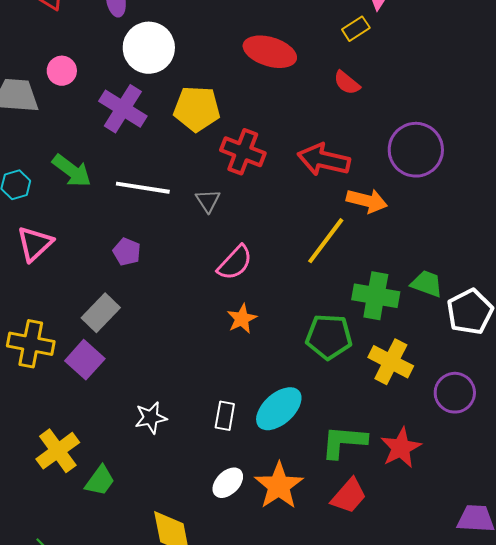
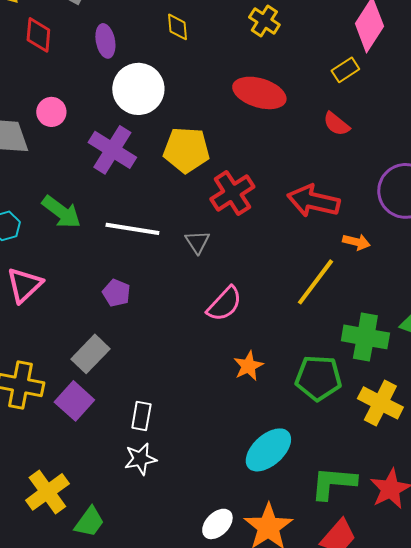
red cross: (243, 152) -> (232, 193), turned 36
orange arrow: (367, 201) -> (356, 242), size x0.7
orange star: (242, 319) -> (248, 366), moved
white rectangle: (225, 416) -> (141, 416), moved

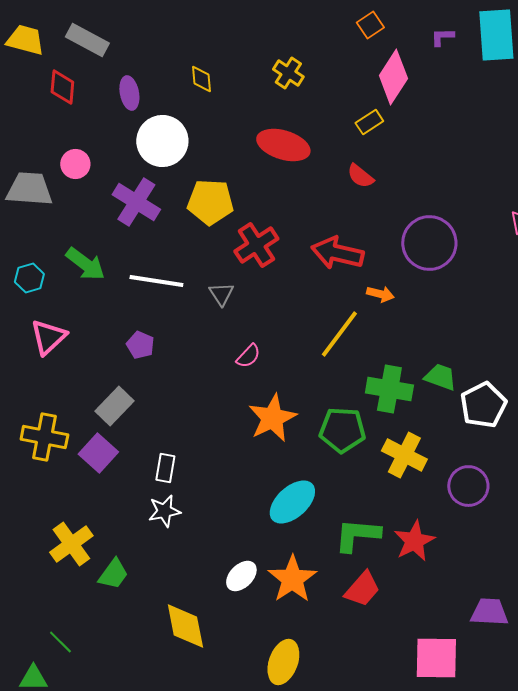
pink semicircle: (224, 304) -> (248, 356), size x0.7
orange star: (248, 366) -> (272, 418), size x1.6

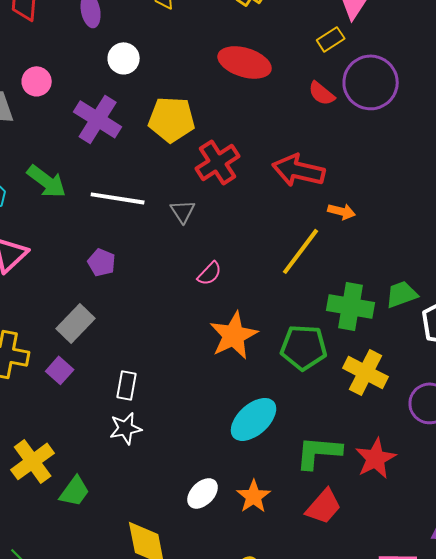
white circle: (162, 141) -> (124, 58), size x0.6
purple circle: (429, 243) -> (371, 82), moved
green trapezoid: (440, 377) -> (402, 294), turned -40
purple square: (98, 453) -> (60, 370), size x0.7
orange star: (292, 579) -> (254, 496), size x0.7

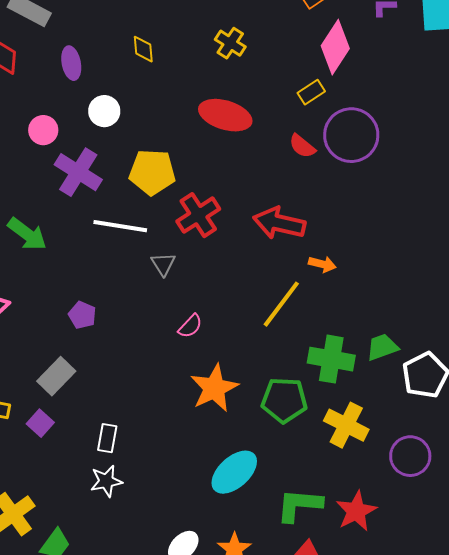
pink circle: (37, 81) -> (43, 130), moved
white line: (118, 198) -> (120, 226), moved

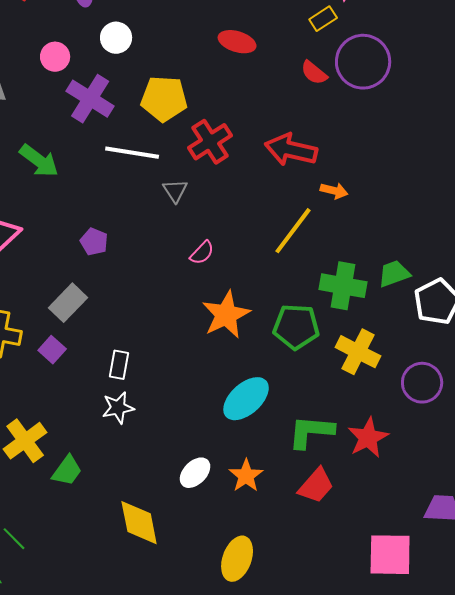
red ellipse: (225, 115) -> (237, 42), size x0.7

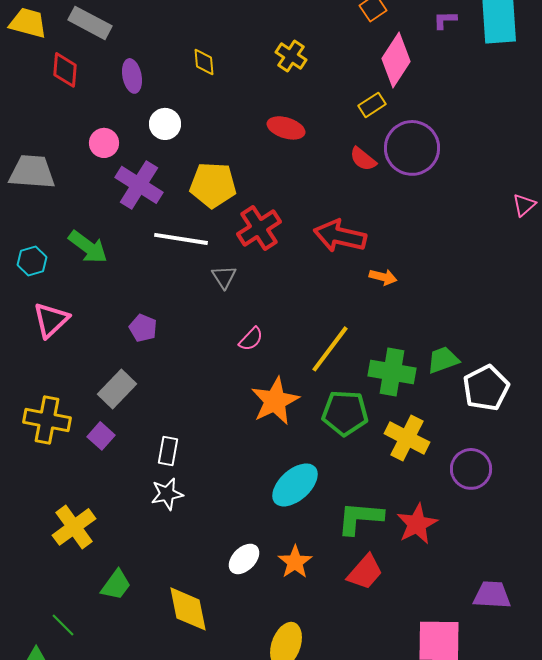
yellow line: (293, 231) -> (330, 349), moved
green trapezoid: (67, 471) -> (116, 585), moved

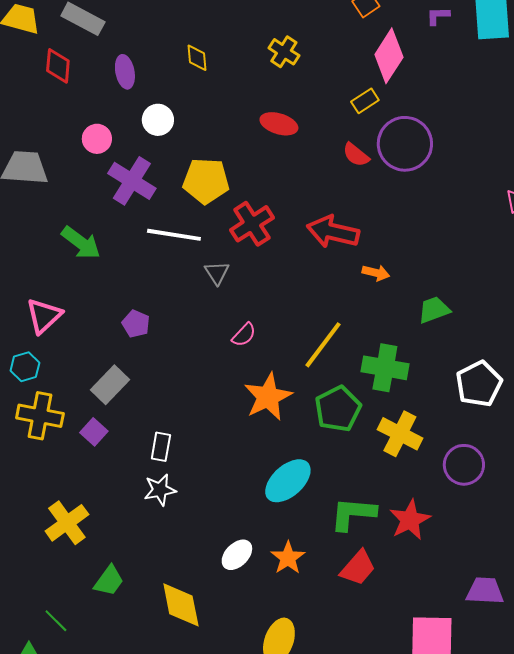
cyan hexagon: (32, 261) -> (25, 367), moved
green trapezoid: (443, 360) -> (434, 310), moved
green pentagon: (345, 413) -> (338, 409), turned -30

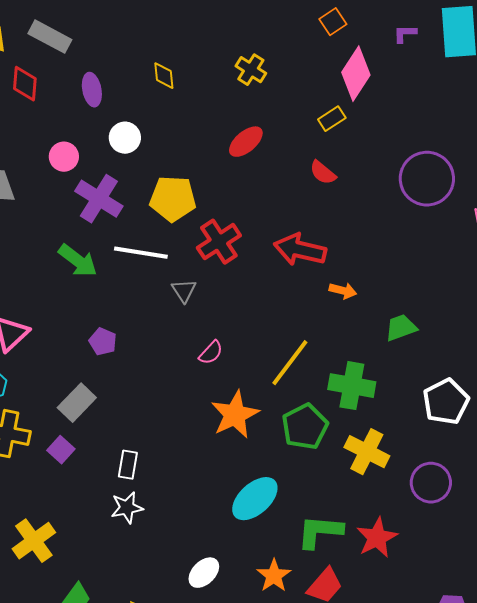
red ellipse: (279, 124) -> (246, 142), turned -57
purple circle: (405, 144) -> (427, 179), moved
green arrow: (81, 243) -> (78, 261), moved
orange star: (288, 558) -> (274, 576), moved

